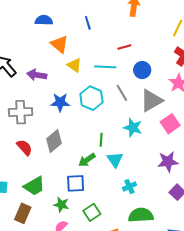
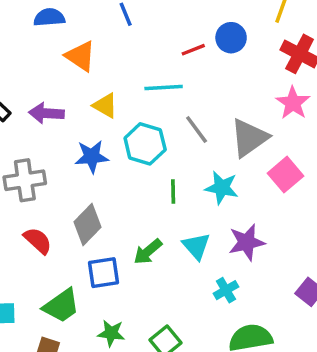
yellow triangle: (74, 65) -> (105, 106), moved
blue circle: (142, 70) -> (231, 38), moved
green line: (101, 140) -> (173, 191), moved
purple star: (168, 162) -> (247, 242), moved
blue square: (76, 183) -> (103, 273), moved

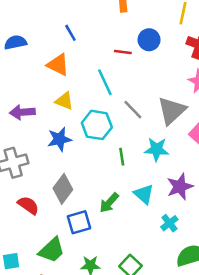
red line: (193, 50) -> (123, 52), turned 36
orange triangle: (80, 56) -> (58, 65), moved
cyan line: (164, 87) -> (105, 82), turned 76

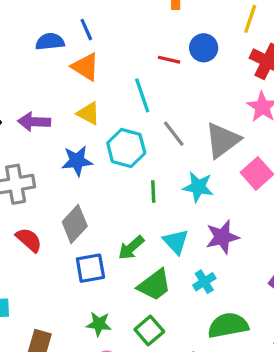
blue line: (70, 33) -> (86, 30), moved
blue semicircle: (15, 42) -> (50, 42), moved
green trapezoid: (52, 250) -> (154, 285), moved

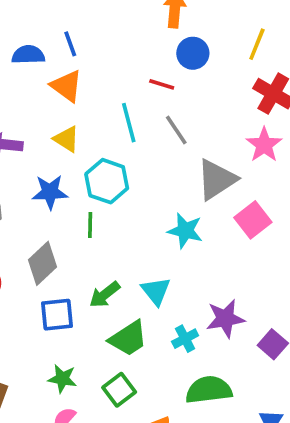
blue circle: (204, 48) -> (193, 53), moved
gray line: (174, 134) -> (176, 130), moved
green line: (153, 191) -> (90, 225), moved
purple star: (222, 237) -> (225, 319), moved

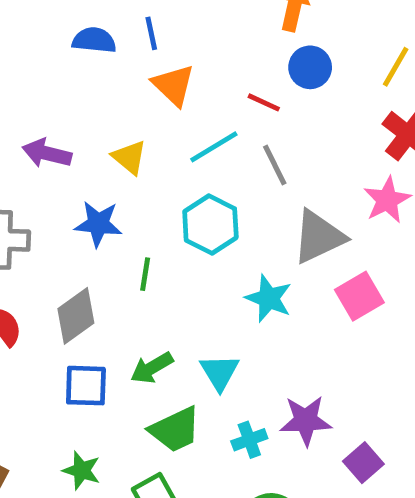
orange triangle: (67, 86) -> (173, 85), moved
cyan line: (129, 123) -> (214, 147), turned 66
cyan hexagon: (107, 181) -> (210, 225), moved

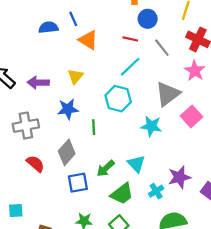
cyan line: (214, 147) -> (130, 67), moved
yellow triangle: (129, 157) -> (75, 76), turned 42
gray line: (275, 165) -> (162, 48), moved

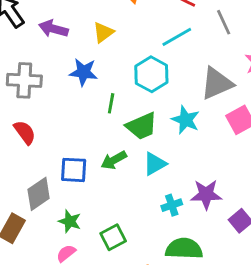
gray diamond: (67, 152) -> (39, 194), moved
cyan triangle: (136, 164) -> (155, 164), turned 30
green trapezoid: (122, 194) -> (142, 126), moved

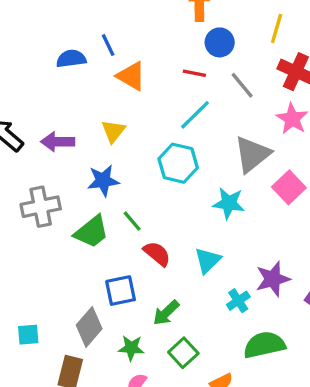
green line: (111, 103) -> (132, 221), moved, turned -36
green trapezoid: (142, 126) -> (91, 232), moved
red semicircle: (25, 132) -> (157, 254), moved
green arrow: (114, 160) -> (166, 313), moved

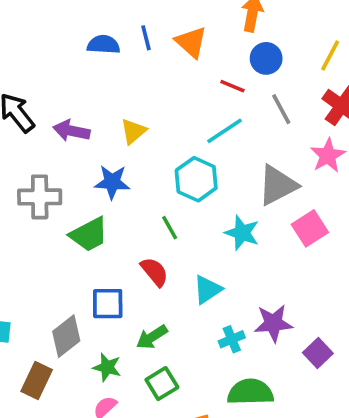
orange triangle: (131, 76) -> (191, 42), moved
green line: (132, 221) -> (170, 228), moved

